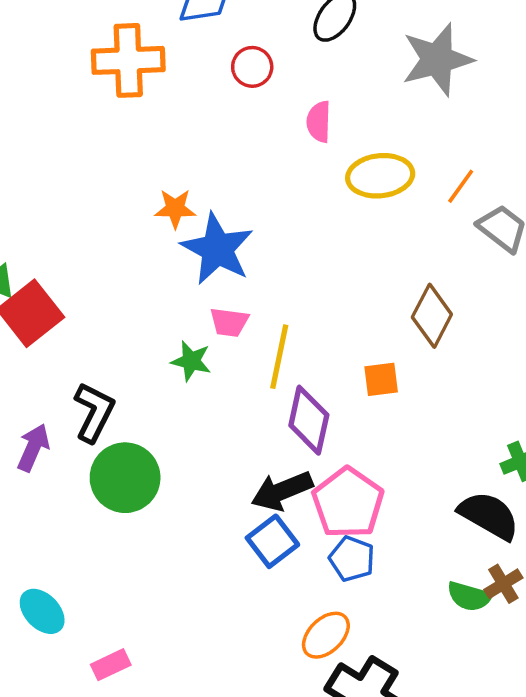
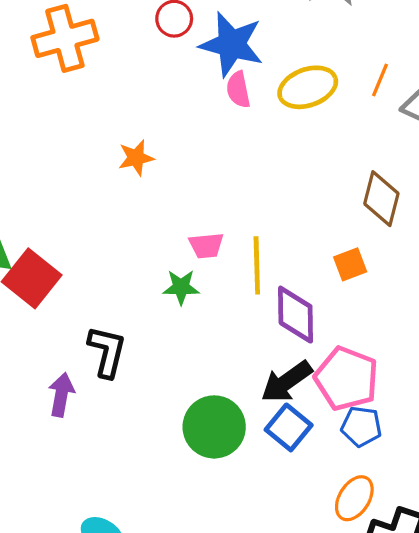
pink semicircle: (319, 122) -> (238, 90), moved
blue star: (217, 249) -> (232, 44), moved
green circle: (125, 478) -> (214, 427), moved

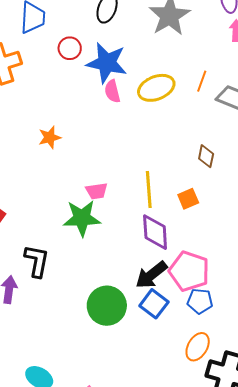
brown diamond: (381, 199) -> (206, 156), size x0.7
yellow line: (257, 265) -> (149, 190), moved
green star: (181, 287) -> (82, 218), size x1.6

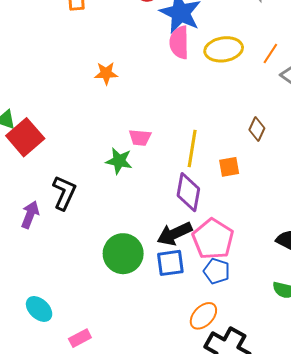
pink semicircle: (112, 91) -> (179, 42), size x1.4
green star: (82, 218) -> (119, 161), size x0.7
blue square: (154, 304) -> (170, 263), turned 32

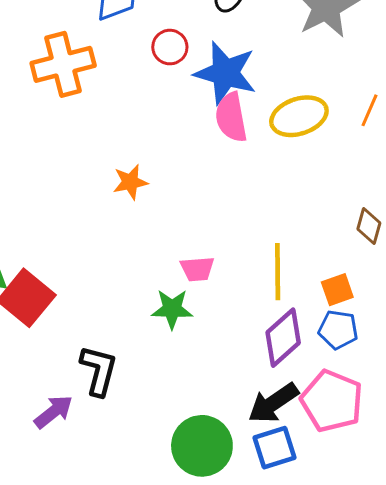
purple diamond: (188, 192) -> (283, 338), turned 48
purple arrow: (30, 215) -> (53, 412), turned 40
blue pentagon: (217, 271) -> (338, 330), moved

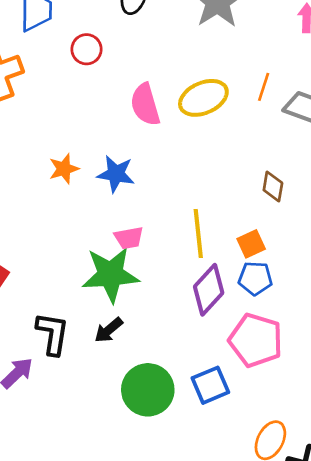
blue star: (225, 73) -> (116, 174), moved, size x0.7
green star: (172, 309) -> (110, 275), size x1.6
black arrow: (273, 403) -> (109, 330), moved, size x0.7

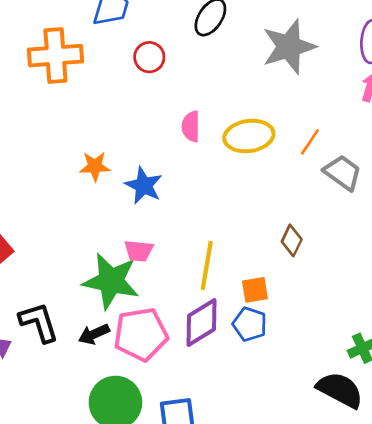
pink semicircle: (145, 105) -> (191, 127), size x0.7
black L-shape: (53, 334) -> (39, 322), turned -42
pink pentagon: (256, 340) -> (141, 334), moved, turned 30

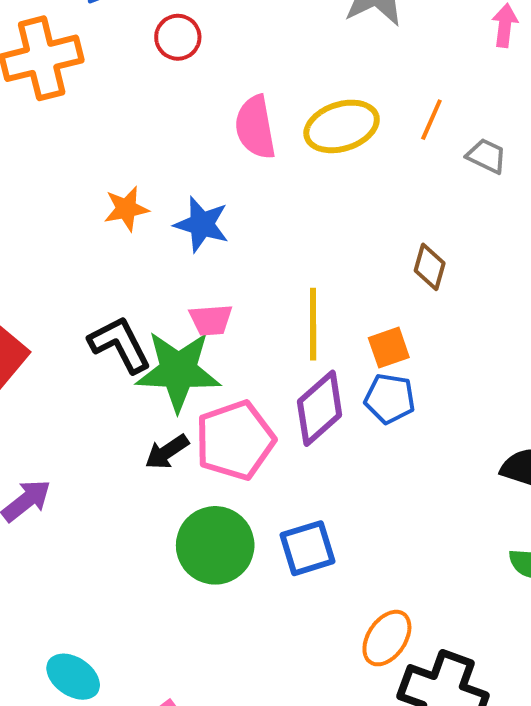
pink semicircle: (191, 127) -> (255, 127), size x1.4
gray trapezoid: (343, 173) -> (486, 156), size x0.7
black L-shape: (39, 322) -> (120, 344), moved

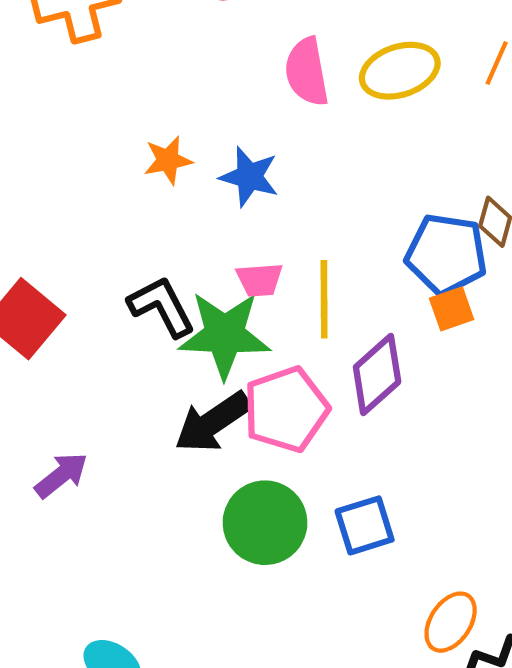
yellow line: (313, 324) -> (324, 299), moved
blue pentagon: (390, 399) -> (446, 254), moved, size x1.5
black arrow: (167, 452) -> (213, 422), size x1.6

